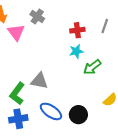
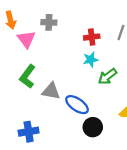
gray cross: (37, 16) -> (49, 22), turned -32
green L-shape: (17, 94) -> (27, 76), moved
blue ellipse: (51, 111) -> (77, 105), moved

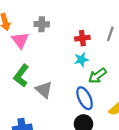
gray triangle: (51, 91) -> (44, 90), turned 30
blue ellipse: (77, 105) -> (85, 98), moved, turned 30

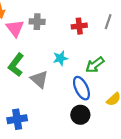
gray cross: (42, 24) -> (37, 22), moved
cyan star: (81, 60) -> (60, 58), moved

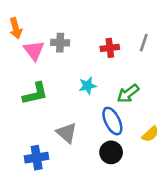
green L-shape: (16, 65) -> (35, 94), turned -140
gray triangle: (39, 79) -> (67, 133), moved

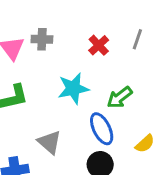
red cross: (110, 48) -> (99, 45), turned -36
cyan star: (88, 86) -> (73, 88), size x1.5

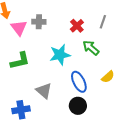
green arrow: (120, 97) -> (91, 48), moved, turned 78
yellow semicircle: (145, 144) -> (108, 77), moved

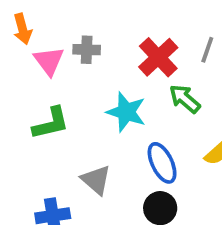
red cross: (77, 26) -> (158, 57), size x1.5
cyan star: (60, 55) -> (126, 112), turned 30

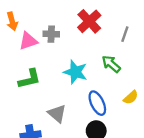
red cross: (158, 57) -> (89, 21), moved
pink triangle: (49, 61) -> (28, 41), turned 48

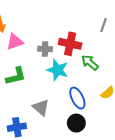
red cross: (89, 21) -> (70, 44), moved, turned -35
gray cross: (51, 34) -> (45, 49), moved
gray line: (125, 34) -> (103, 25), moved

